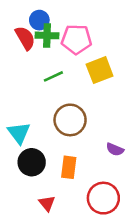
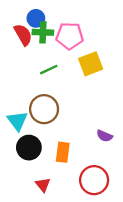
brown circle: (70, 120) -> (44, 109), moved

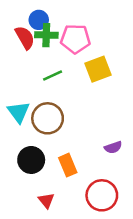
cyan triangle: (17, 121) -> (19, 112), moved
purple semicircle: (105, 136) -> (113, 147), turned -42
orange rectangle: (63, 152) -> (68, 165), turned -30

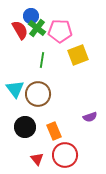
green cross: (46, 35) -> (37, 28), turned 36
green line: (53, 75) -> (42, 60), turned -56
red circle: (102, 195) -> (65, 155), moved

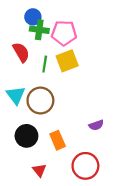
green cross: (37, 28) -> (39, 30), turned -30
red semicircle: (20, 30) -> (21, 52), moved
yellow square: (78, 55) -> (67, 61), moved
red circle: (65, 155) -> (85, 166), moved

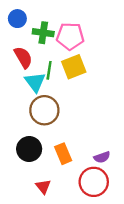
blue circle: (33, 17) -> (17, 19), moved
cyan triangle: (16, 95) -> (35, 82), moved
purple semicircle: (96, 125) -> (102, 157), moved

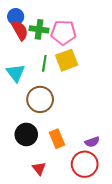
red semicircle: (23, 57) -> (20, 30), moved
cyan triangle: (35, 82) -> (16, 73), moved

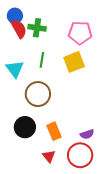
pink pentagon: (63, 33) -> (80, 33), moved
yellow square: (67, 60) -> (74, 62), moved
red triangle: (39, 168) -> (49, 156), moved

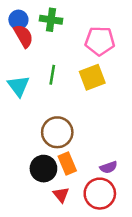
green cross: (37, 28) -> (51, 20), moved
brown circle: (38, 94) -> (57, 132), moved
black circle: (25, 127) -> (43, 169), moved

